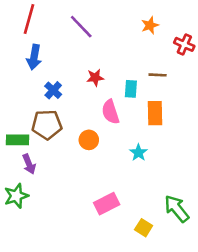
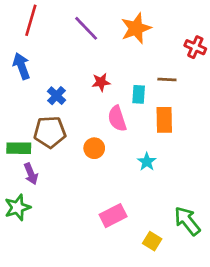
orange star: (150, 25) -> (136, 28), moved, size x1.6
blue arrow: (34, 57) -> (21, 66), moved, turned 150

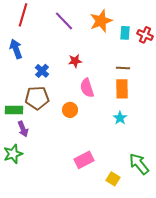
brown line: (167, 79) -> (123, 68), moved
cyan rectangle: (139, 94) -> (125, 33), moved
cyan star: (147, 162) -> (120, 118), moved

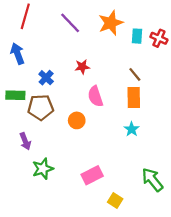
brown line: (123, 68) -> (135, 74), turned 48
green rectangle: (14, 110) -> (15, 95), moved
green star: (13, 154) -> (43, 169), moved
yellow square: (113, 179) -> (115, 200), moved

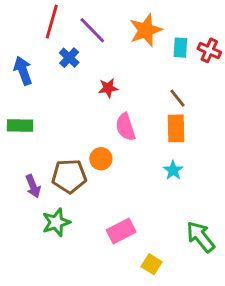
red line: (25, 16) -> (52, 22), moved
blue cross: (46, 78) -> (69, 58), moved
brown pentagon: (41, 107) -> (69, 176), moved

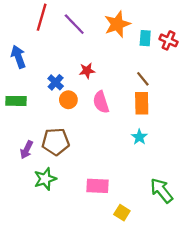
blue cross: (69, 58) -> (56, 82), moved
orange circle: (101, 159) -> (68, 100), moved
purple arrow: (33, 186) -> (27, 150), turned 48
pink rectangle: (121, 231) -> (97, 186), turned 30

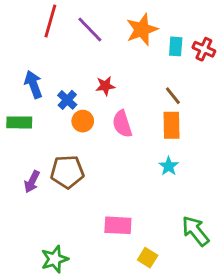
blue arrow: (18, 57) -> (33, 84), moved
green star: (45, 179) -> (55, 259), moved

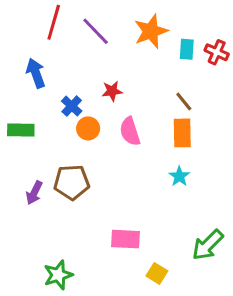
blue arrow: (33, 84) -> (36, 73), moved
green arrow: (195, 231) -> (208, 245), turned -96

